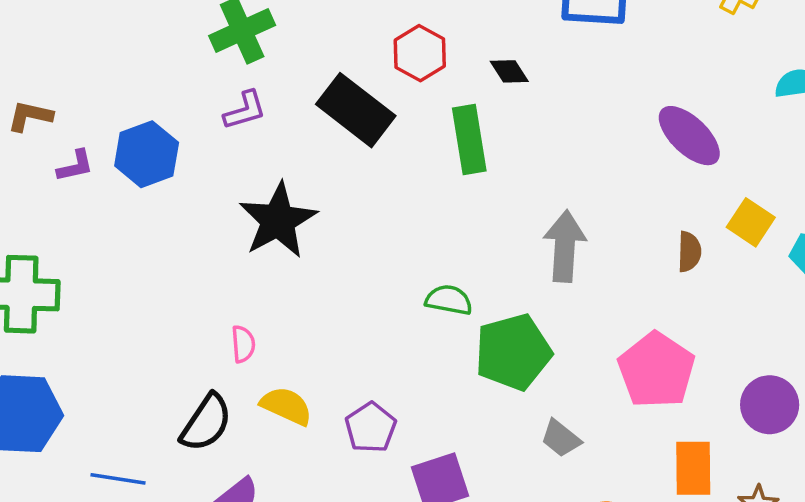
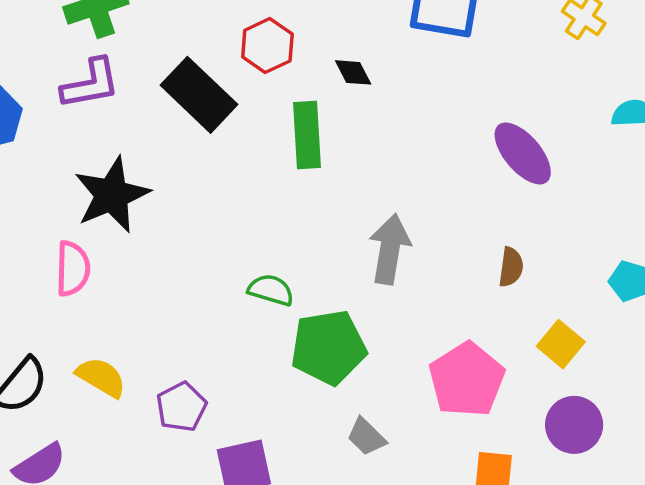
purple L-shape: (245, 110) -> (91, 84), size x1.4
yellow square: (751, 222) -> (561, 344), moved
pink semicircle: (243, 344) -> (73, 269), moved, size x1.5

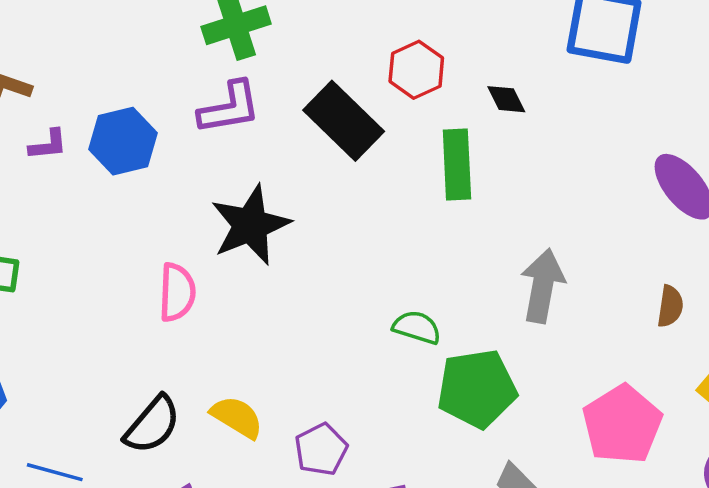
pink semicircle: (73, 269) -> (177, 292), moved

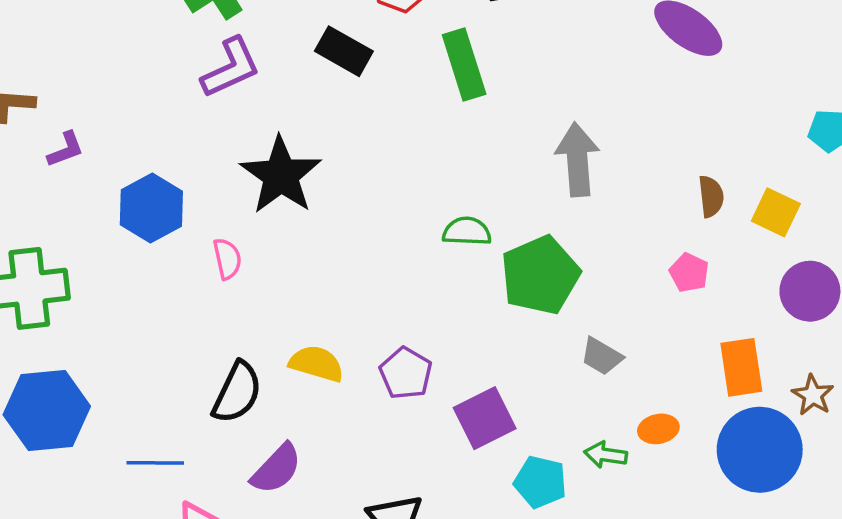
black rectangle: (344, 121) -> (344, 51), size x0.7
blue hexagon: (123, 141) -> (151, 208), moved
pink semicircle: (177, 292) -> (227, 259), size x0.7
brown semicircle: (670, 306) -> (711, 196), moved
pink pentagon: (622, 424) -> (689, 273), size x0.5

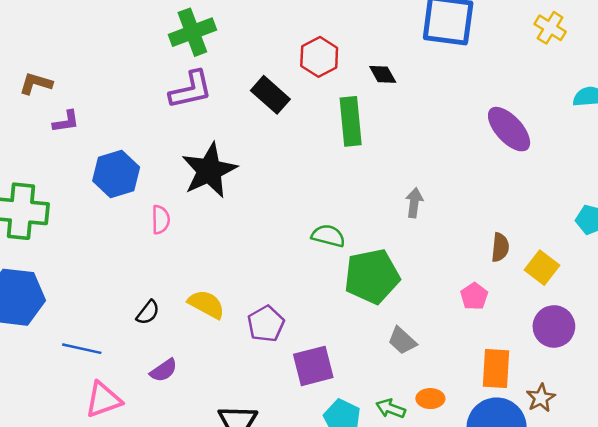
gray arrow: (577, 159) -> (414, 203), size x0.6
black semicircle: (237, 392) -> (148, 312), size x0.6
purple semicircle: (276, 469) -> (164, 370), size x0.7

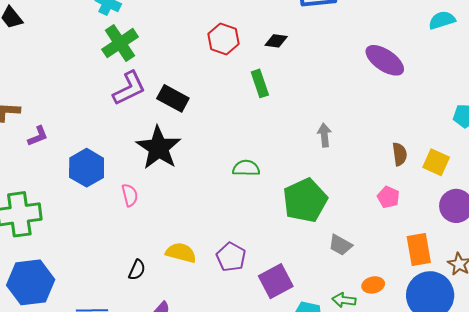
black diamond: (383, 74) -> (276, 41), turned -40
black rectangle: (270, 95) -> (173, 98), moved
green rectangle: (351, 121) -> (260, 83), size x0.7
green semicircle: (328, 236) -> (246, 168), moved

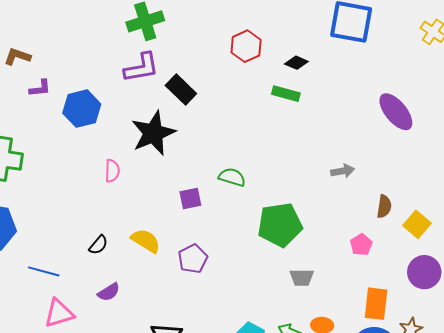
green rectangle: (260, 83) -> (286, 94), moved, turned -72
gray arrow: (324, 135) -> (343, 171), moved, turned 70
blue hexagon: (87, 168) -> (82, 109), moved
gray trapezoid: (340, 245) -> (302, 278), turned -45
purple square: (276, 281) -> (190, 198), moved, size x0.7

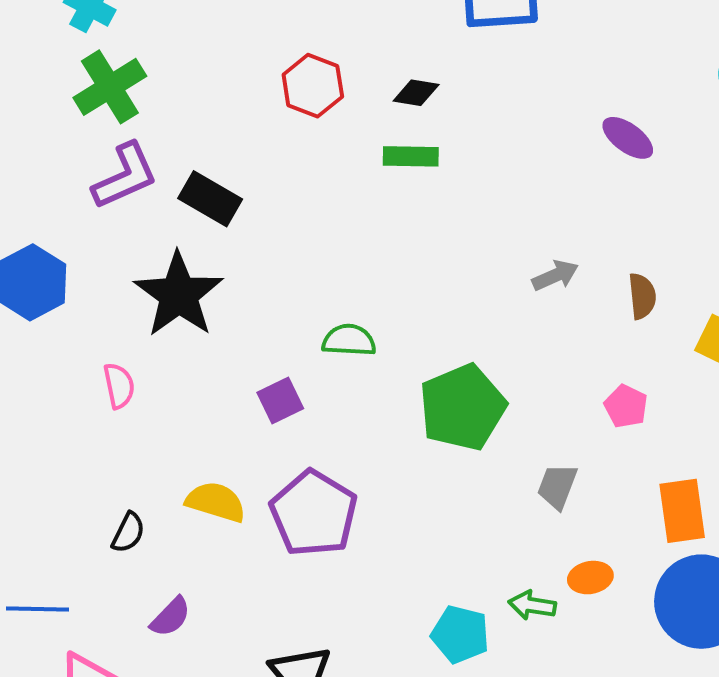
purple ellipse: (396, 112) -> (628, 138), size x0.7
brown semicircle: (384, 206) -> (642, 296), moved
purple pentagon: (193, 259) -> (314, 513), size x1.5
gray trapezoid: (302, 278) -> (557, 486), moved, turned 125

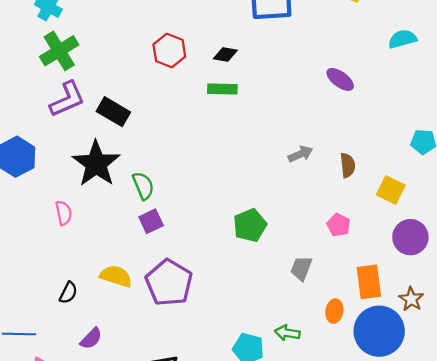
green semicircle: (349, 340) -> (143, 186), moved, turned 64
green pentagon: (462, 407) -> (250, 225), size x0.7
orange ellipse: (590, 578) -> (334, 311), moved, turned -70

